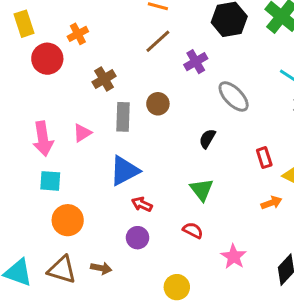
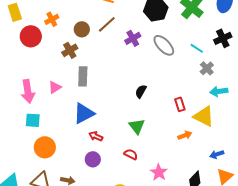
gray ellipse: (234, 96) -> (164, 45), moved
brown circle: (158, 104) -> (82, 29), moved

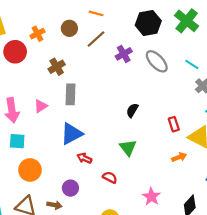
brown circle: (82, 29) -> (69, 28), moved
red semicircle: (131, 154) -> (110, 177), moved
purple circle: (93, 159) -> (70, 188), moved

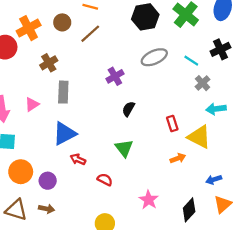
orange cross: (37, 34) -> (29, 28), size x1.5
purple cross: (124, 54) -> (115, 76), moved
gray ellipse: (157, 61) -> (154, 57), turned -70
purple circle: (70, 188) -> (48, 181), moved

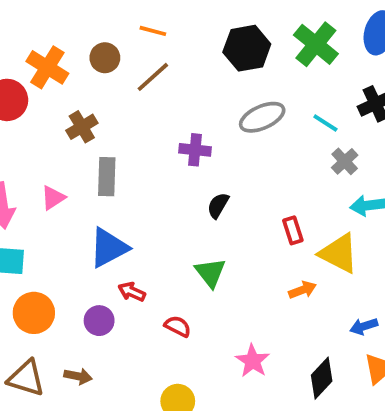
orange cross: (29, 28) -> (47, 67), turned -30
purple cross: (115, 76) -> (195, 150), turned 36
purple circle: (48, 181) -> (99, 321), moved

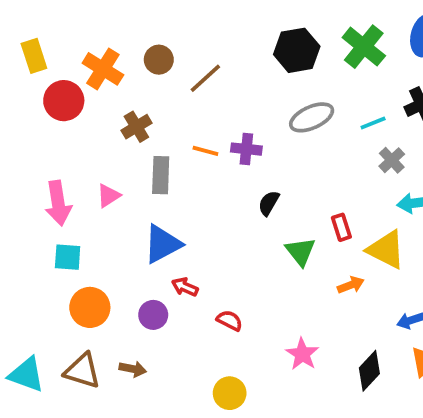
orange line: (153, 31) -> (205, 151), moved
cyan line: (325, 123) -> (373, 123), turned -55
green triangle: (210, 273) -> (300, 252), moved

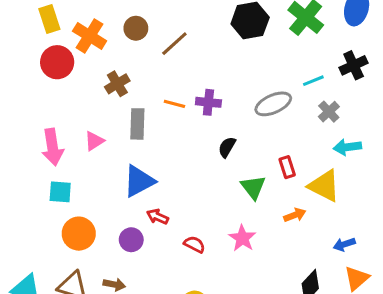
yellow rectangle: (34, 56) -> (49, 19), moved
gray ellipse: (312, 117) -> (273, 104), moved
pink star: (302, 354) -> (242, 238), moved

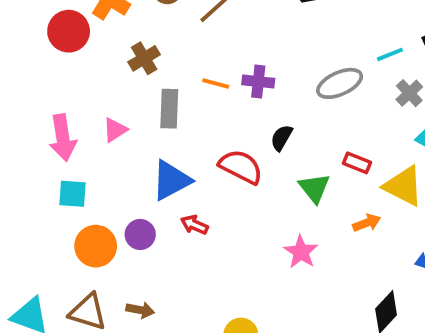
red rectangle: (287, 167) -> (357, 163), turned -50
purple circle: (131, 240) -> (140, 234), moved
red semicircle: (195, 244) -> (241, 167), moved, size x1.6

